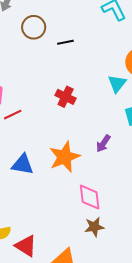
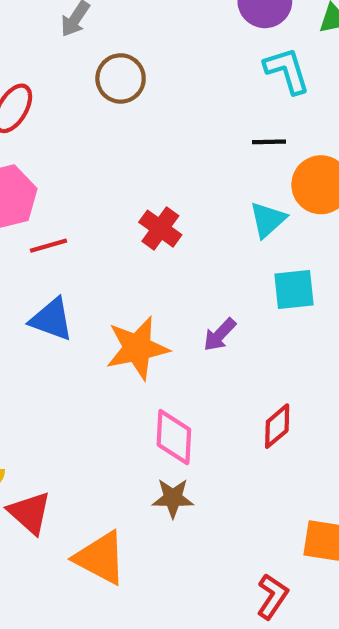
black line: (65, 42) -> (269, 142), moved
blue triangle: (23, 164) -> (52, 319), moved

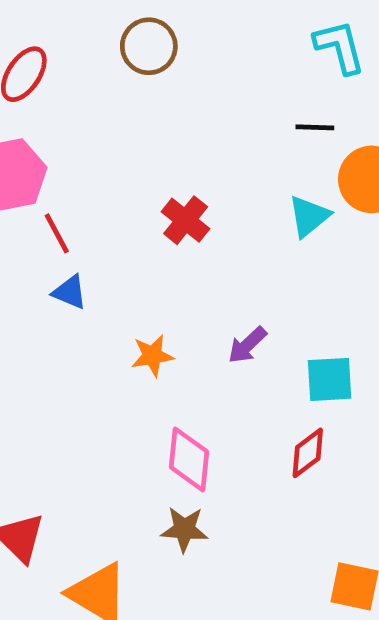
red line: (48, 246) -> (57, 233), turned 75
cyan square: (294, 290) -> (330, 379), moved
blue triangle: (52, 319) -> (70, 292), moved, size x0.7
orange star: (137, 348) -> (152, 356), size x0.6

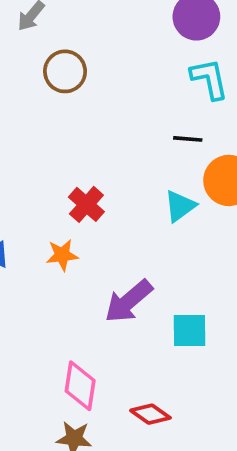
purple arrow: (247, 345) -> (129, 301), size x1.6
orange star: (152, 356) -> (62, 255), moved
red diamond: (308, 453) -> (150, 414), moved, turned 69

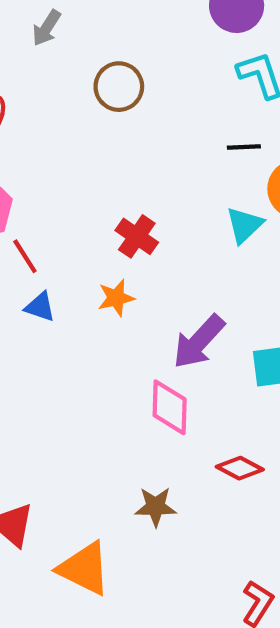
brown circle: (65, 71) -> (119, 87), moved
pink diamond: (80, 386) -> (170, 407), moved

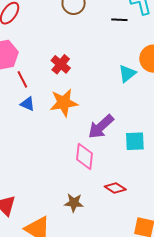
black line: (244, 147) -> (119, 20), moved
red cross: (137, 236) -> (61, 64), moved
orange star: (116, 298) -> (64, 103), size x1.6

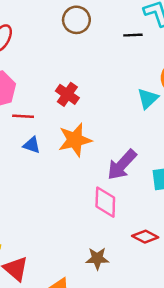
red line: (22, 79) -> (23, 116), turned -54

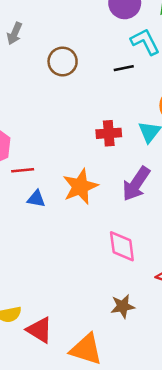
red cross: (67, 94) -> (109, 133), moved, turned -30
purple arrow: (122, 165) -> (136, 184), moved

